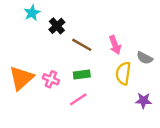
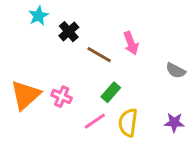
pink arrow: (115, 45) -> (131, 43), moved
yellow semicircle: (123, 73) -> (128, 123), moved
green rectangle: (82, 74) -> (111, 92), moved, turned -42

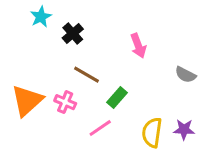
brown line: (99, 55) -> (87, 75), moved
yellow semicircle: (128, 123) -> (152, 133), moved

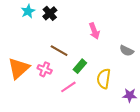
black cross: (73, 34) -> (50, 13), moved
purple star: (184, 130) -> (130, 95), moved
yellow semicircle: (152, 133) -> (104, 79), moved

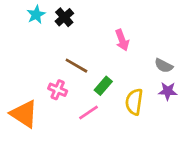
orange triangle: (19, 68) -> (24, 114), moved, turned -45
purple star: (130, 95) -> (168, 91), moved

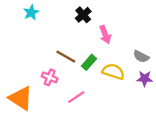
black cross: (64, 17) -> (83, 15), moved
green rectangle: (103, 86) -> (89, 62), moved
yellow semicircle: (134, 102) -> (113, 72), moved, turned 100

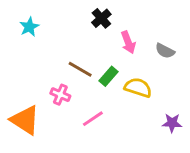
cyan star: (31, 13) -> (29, 27), moved
gray semicircle: (141, 57) -> (165, 51), moved
purple star: (145, 79) -> (172, 123), moved

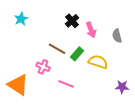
black cross: (101, 18) -> (72, 21), moved
gray semicircle: (165, 51) -> (117, 36), turned 48
pink line: (93, 119) -> (66, 84), turned 56

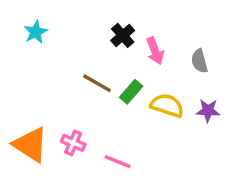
pink cross: (43, 67) -> (73, 143), moved
pink line: (66, 84) -> (118, 162), moved
purple star: (122, 87) -> (208, 111), moved

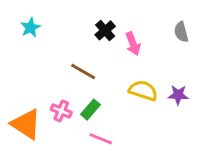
gray semicircle: (199, 61) -> (181, 32), moved
green rectangle: (131, 92) -> (90, 110), moved
pink cross: (73, 143) -> (61, 111), moved

